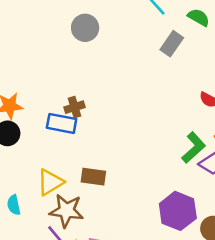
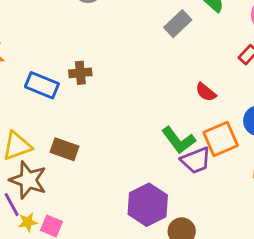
brown cross: (74, 107) -> (80, 73), moved
green L-shape: (194, 148) -> (179, 140), turned 84

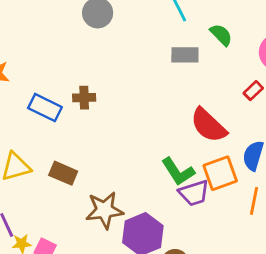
gray rectangle: (178, 24) -> (185, 55), turned 40
red semicircle: (206, 92) -> (208, 125), size x1.8
brown star: (28, 180) -> (104, 210), moved, turned -30

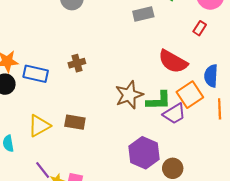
blue rectangle: (45, 108) -> (36, 74), moved
green L-shape: (178, 172) -> (159, 101), turned -45
brown star: (104, 210) -> (129, 95), moved

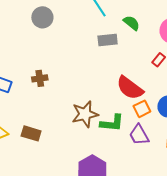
orange square: (190, 95) -> (142, 109), moved, size x0.7
purple trapezoid: (174, 114) -> (139, 135), moved, turned 85

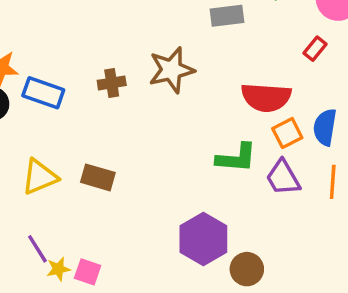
red semicircle: (130, 88) -> (266, 97), turned -32
brown star: (85, 114) -> (171, 70), moved

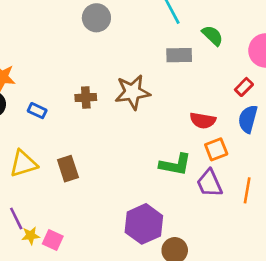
blue rectangle: (43, 93) -> (37, 111), moved, size x0.6
red semicircle: (266, 97) -> (203, 121), size x0.7
blue semicircle: (325, 127) -> (248, 119), moved
brown rectangle: (98, 177) -> (68, 169), turned 50

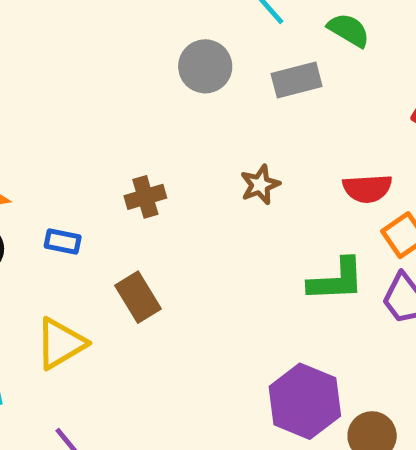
gray circle: (96, 18) -> (205, 66), moved
brown star: (132, 92) -> (260, 185), moved, size x0.6
brown rectangle: (68, 169) -> (138, 297), moved

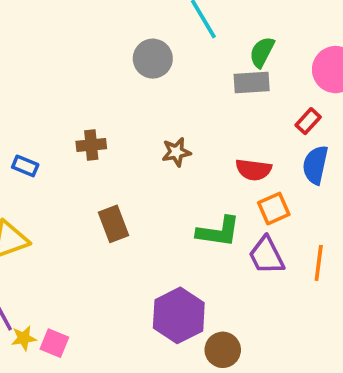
green semicircle: (349, 30) -> (262, 52), turned -104
gray rectangle: (297, 80) -> (252, 83), moved
brown rectangle: (138, 297) -> (114, 224), moved

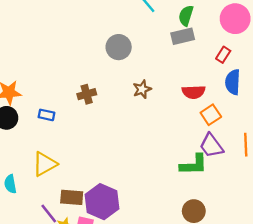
gray circle: (153, 59) -> (119, 47), moved
brown rectangle: (114, 224) -> (72, 197), moved, turned -55
green L-shape: (218, 232) -> (194, 165), moved
purple hexagon: (179, 315) -> (102, 202), moved

